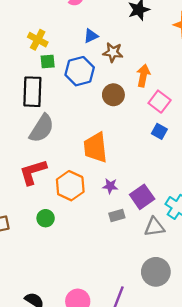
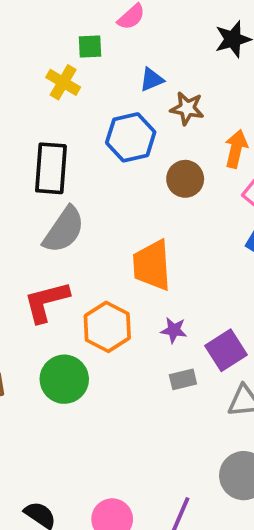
green square: (48, 61) -> (90, 46), moved
green circle: (46, 218) -> (64, 379), size x1.6

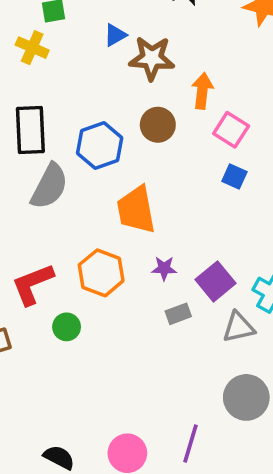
brown star: (187, 108) -> (152, 58), size x1.4
blue hexagon: (131, 137) -> (100, 146), moved
red L-shape: (46, 302) -> (33, 284), moved
green circle: (64, 379) -> (67, 327), size x0.6

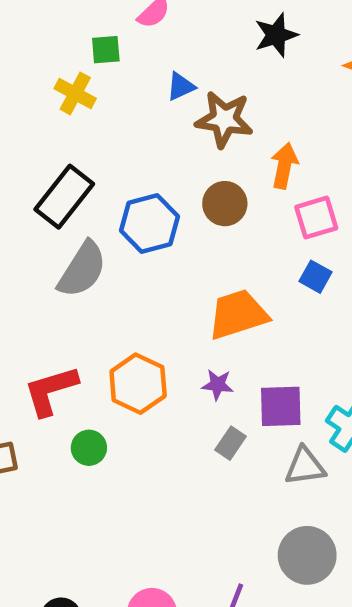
black rectangle: (30, 130) -> (64, 197), turned 36
pink square: (231, 130) -> (316, 218), turned 36
orange trapezoid: (136, 210) -> (238, 314), moved, turned 78
purple square: (216, 281) -> (281, 406), turned 33
gray rectangle: (178, 314) -> (231, 443), turned -40

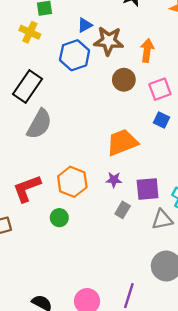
orange arrow: (284, 166) -> (147, 50), moved
brown circle: (225, 204) -> (124, 80), moved
blue hexagon: (149, 224) -> (75, 55), moved
green circle: (89, 448) -> (59, 218), moved

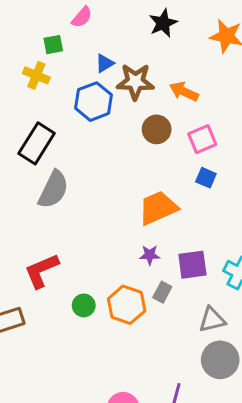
orange arrow: (147, 50) -> (184, 91), turned -70
orange hexagon: (72, 182) -> (127, 305), moved
gray triangle: (162, 220) -> (212, 320), moved

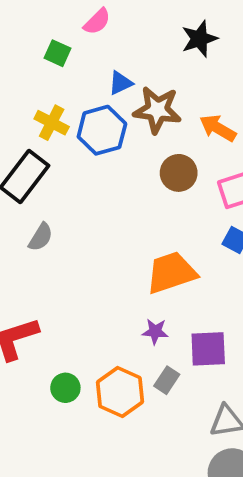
green square: (53, 45) -> (57, 53), turned 30
yellow cross: (36, 75) -> (52, 123), moved
gray semicircle: (53, 190) -> (41, 237), size x0.6

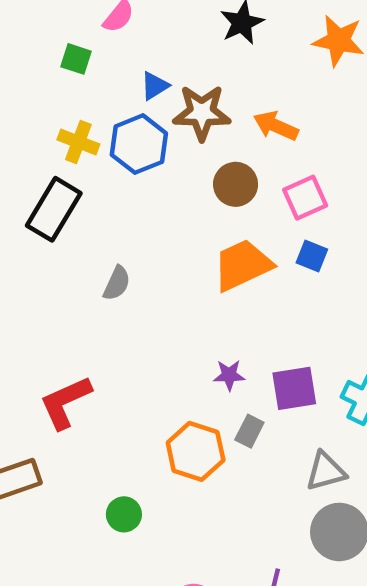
gray semicircle: (41, 237) -> (117, 283), moved
orange trapezoid: (171, 273) -> (242, 265), moved
green circle: (65, 388) -> (124, 514), moved

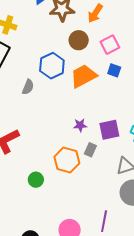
orange arrow: (276, 126) -> (95, 13), turned -78
blue hexagon: (139, 144) -> (52, 66), moved
green circle: (124, 514) -> (36, 180), moved

